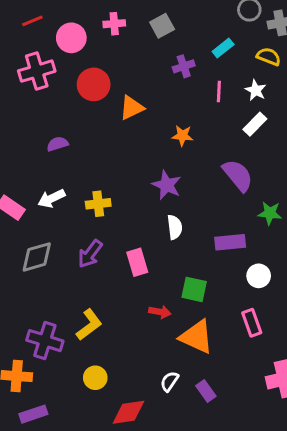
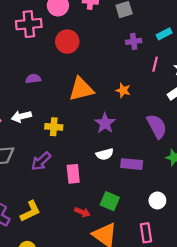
orange triangle: (132, 108) -> (81, 89), moved, size x1.4
white semicircle: (175, 227) -> (105, 154), turned 70
purple rectangle: (230, 242) -> (132, 164), moved

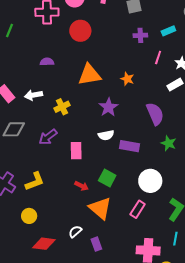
yellow cross: (54, 127) -> (62, 107), turned -35
white circle: (157, 200) -> (150, 181), size x1.5
pink rectangle: (146, 233) -> (138, 209), turned 36

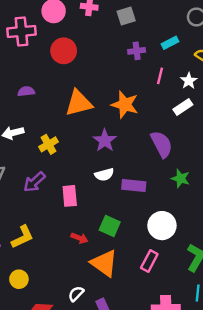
orange star: (127, 79) -> (125, 105), size x1.6

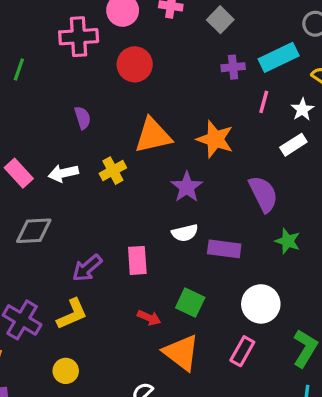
gray square: (126, 16) -> (220, 20), turned -30
cyan rectangle: (170, 43) -> (279, 57), size x1.6
purple semicircle: (26, 91) -> (83, 118), turned 77
yellow cross: (48, 144) -> (113, 171), moved
purple arrow: (34, 182) -> (87, 268), moved

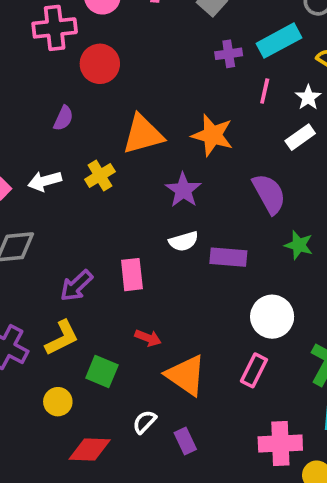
red circle: (135, 64) -> (100, 64), moved
purple semicircle: (83, 118) -> (63, 118), turned 45
green square: (190, 303) -> (102, 372), moved

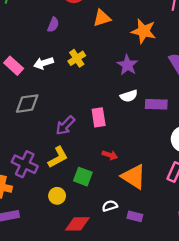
orange triangle: (143, 134) -> (102, 18), moved, size x0.7
white semicircle: (144, 422) -> (110, 206), turned 32
purple rectangle: (185, 441) -> (135, 216), turned -48

